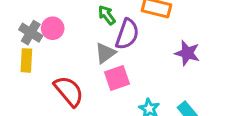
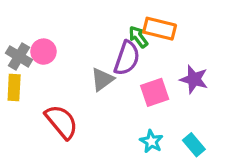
green arrow: (107, 15) -> (138, 37), moved
pink square: (117, 78) -> (155, 92), moved

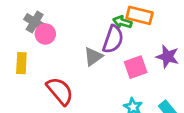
green arrow: (138, 37) -> (122, 22), turned -36
gray cross: (19, 56) -> (35, 22), moved

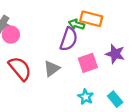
gray triangle: (93, 57) -> (52, 69), moved
red semicircle: (60, 91) -> (20, 69), moved

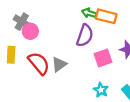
green arrow: (77, 24) -> (89, 13), moved
gray triangle: (52, 69) -> (59, 64), moved

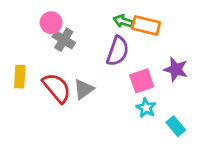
gray cross: (22, 22) -> (64, 40), moved
pink circle: (30, 31) -> (51, 23), moved
cyan star: (101, 90) -> (146, 108), moved

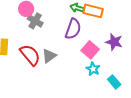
pink square: (142, 81) -> (90, 50), turned -30

